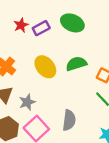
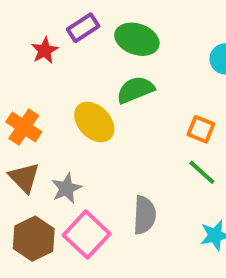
purple rectangle: (41, 28) -> (83, 28), moved
green semicircle: (76, 64) -> (135, 90), moved

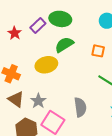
purple rectangle: (83, 28) -> (38, 25), moved
yellow ellipse: (94, 122) -> (46, 65), turned -50
orange square: (201, 129) -> (98, 51), moved

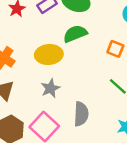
gray star: (38, 101) -> (50, 88), moved

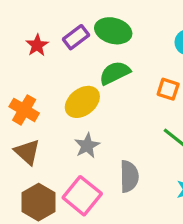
yellow ellipse: (49, 54) -> (82, 102), turned -30

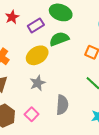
purple rectangle: (76, 37) -> (36, 25), moved
pink square: (82, 196) -> (32, 114), size x0.6

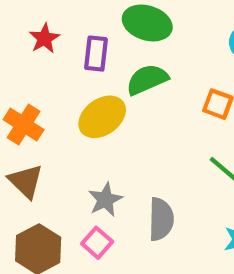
purple rectangle: (36, 25) -> (96, 54), turned -49
gray star: (38, 83) -> (105, 200), moved

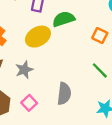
gray star: (105, 200) -> (24, 70), moved

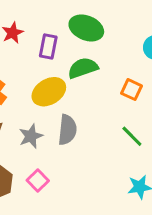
gray semicircle: (64, 94) -> (67, 130), moved

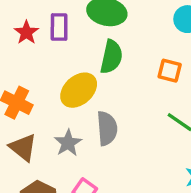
purple rectangle: (48, 47) -> (59, 27), moved
green semicircle: (83, 68) -> (111, 57), turned 132

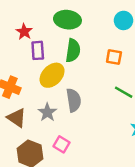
purple rectangle: (59, 27) -> (38, 50), moved
red star: (26, 32) -> (24, 32), moved

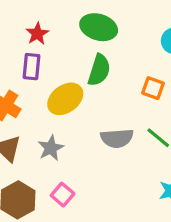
purple rectangle: (38, 50) -> (31, 67), moved
gray semicircle: (74, 100) -> (117, 138), moved, turned 85

